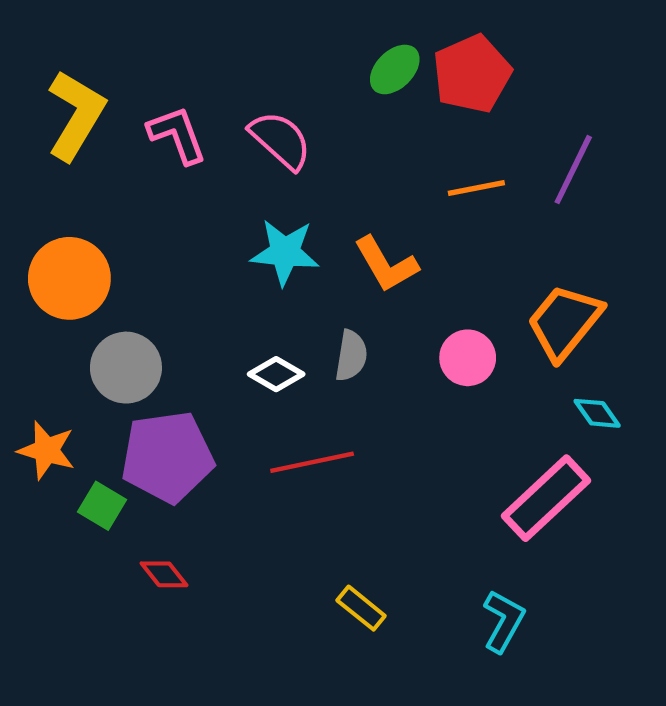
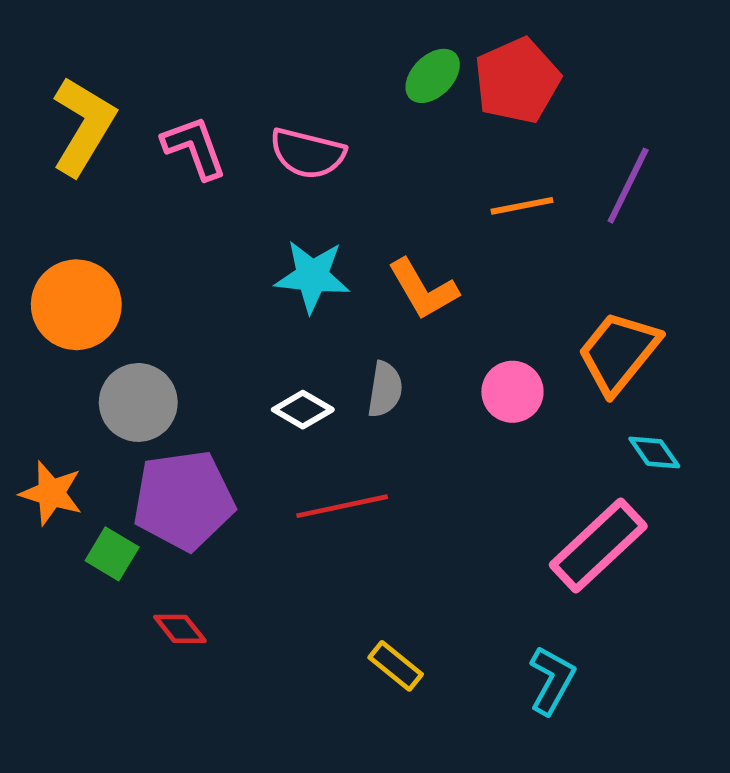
pink semicircle: (280, 140) -> (307, 153), turned 152

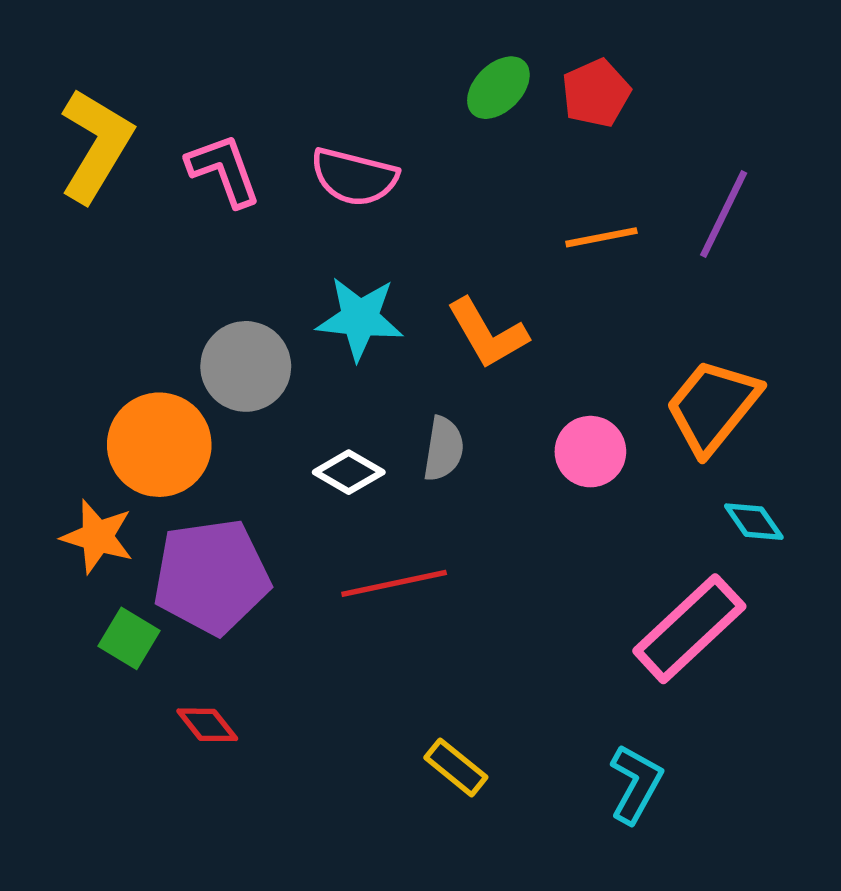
red pentagon: (517, 81) -> (596, 93), size x0.7
orange circle: (76, 305) -> (159, 445), moved
gray circle: (138, 402) -> (246, 366), moved
orange star: (51, 493) -> (97, 537), moved

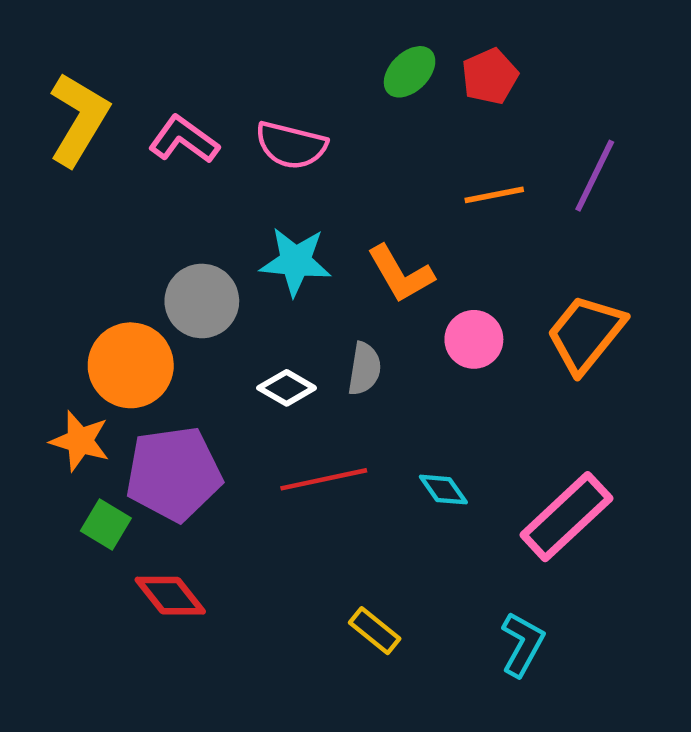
pink L-shape: (224, 170) -> (184, 140), turned -34
pink circle: (590, 452) -> (474, 339), moved
cyan diamond: (754, 522) -> (443, 490), moved
red diamond: (207, 725) -> (170, 596), size x1.4

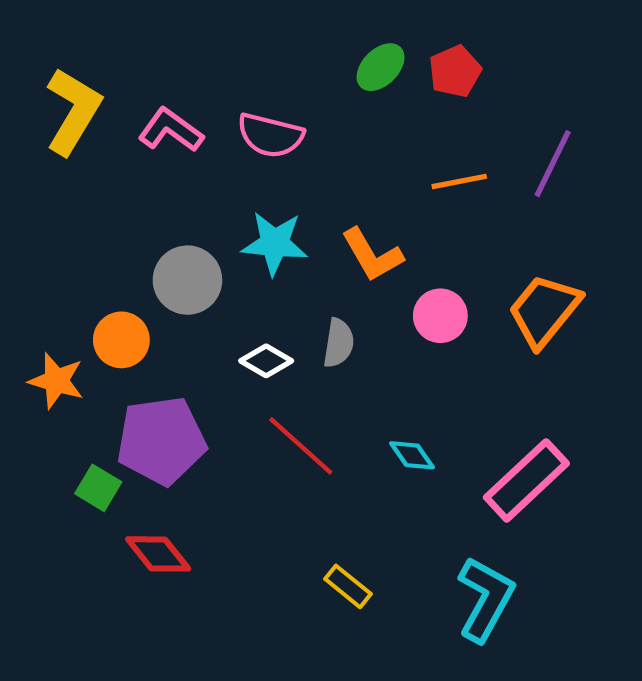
orange circle: (131, 365) -> (121, 340), size x0.7
orange star: (80, 441) -> (56, 381), moved
red line: (324, 479) -> (301, 446), turned 54
cyan L-shape: (522, 644) -> (485, 599), size x1.4

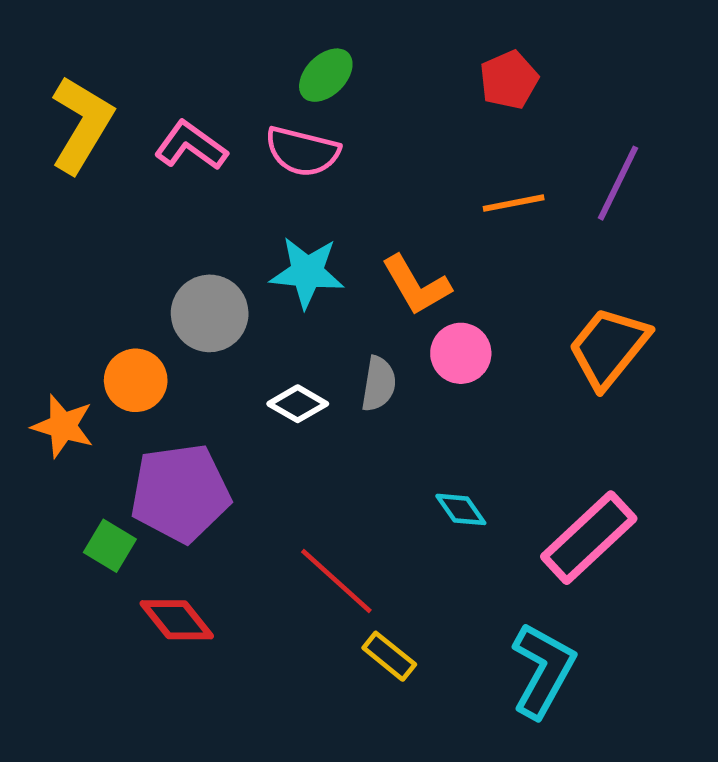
green ellipse: (381, 67) -> (326, 75), moved
pink circle: (440, 316) -> (461, 353), moved
red line: (301, 446) -> (336, 581), moved

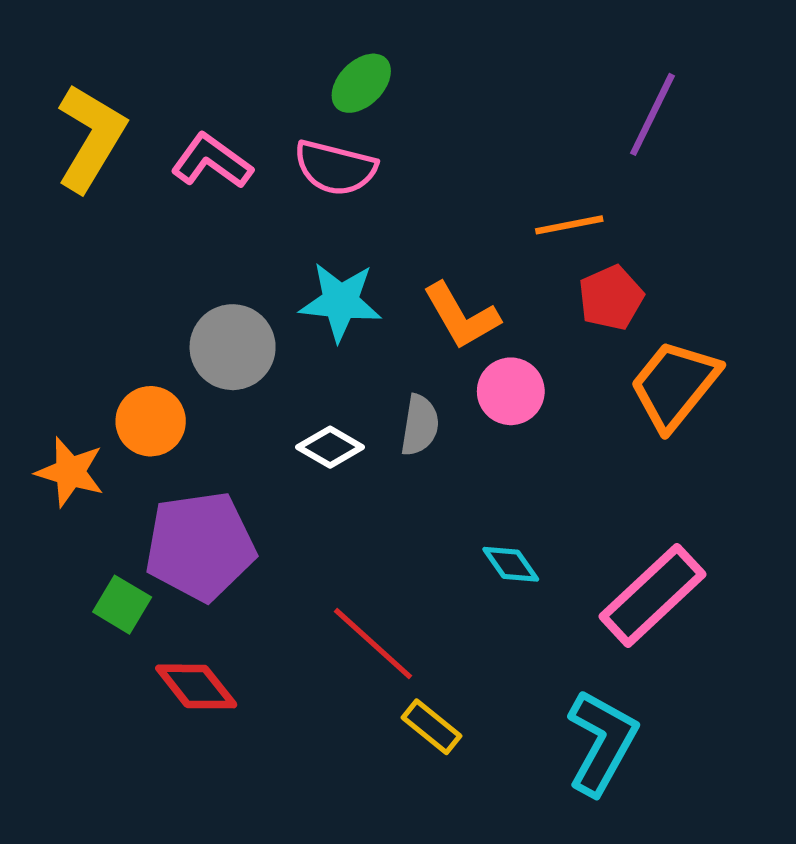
red pentagon: (509, 80) -> (611, 298), moved
purple line: (618, 183) -> (652, 114), moved

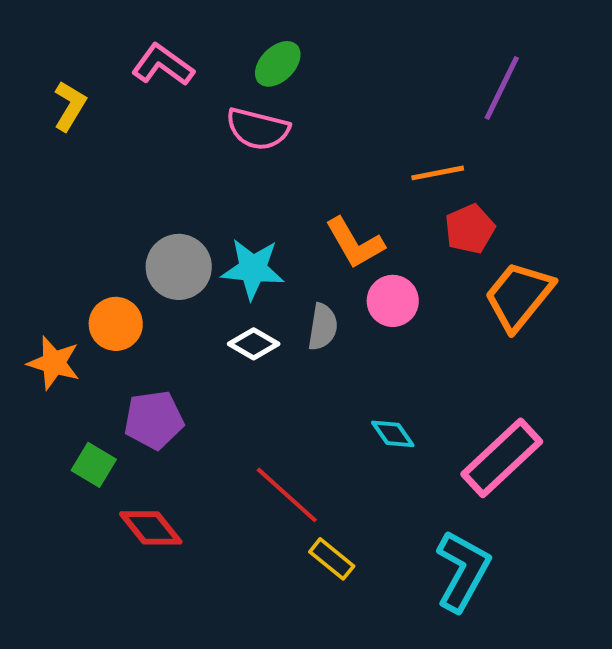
yellow L-shape: (91, 138) -> (70, 106), size x0.6
pink L-shape: (212, 161) -> (163, 65), moved
cyan star: (340, 302) -> (253, 269), moved
purple pentagon: (200, 546) -> (154, 420), size x0.7

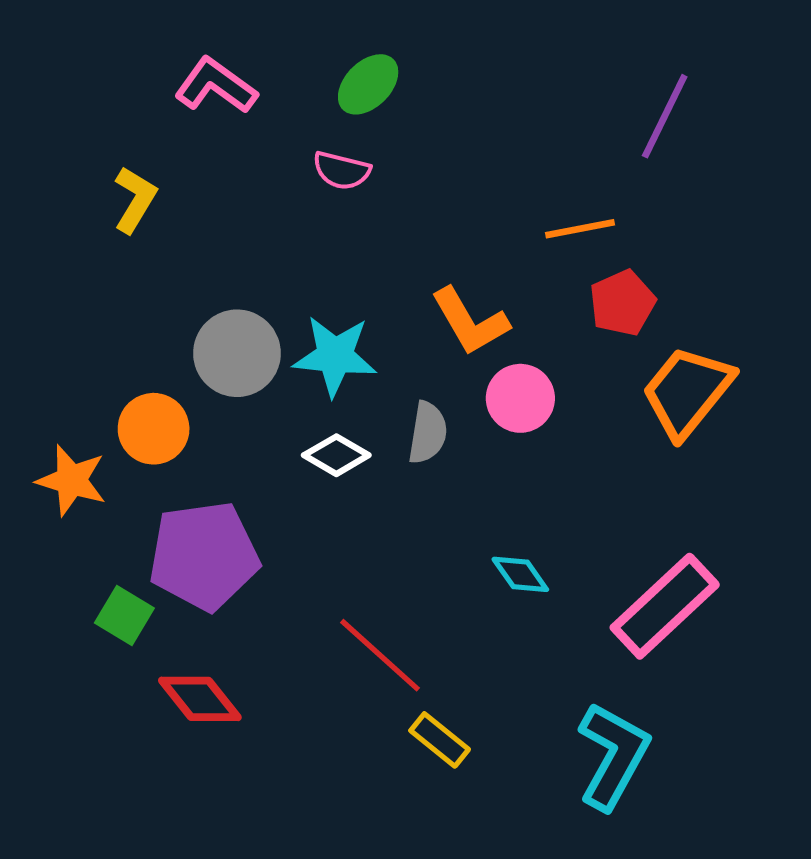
yellow L-shape: (70, 106) -> (135, 200), moved
pink semicircle: (258, 129) -> (342, 170), size x0.7
purple pentagon: (154, 420) -> (204, 556), size x1.4

